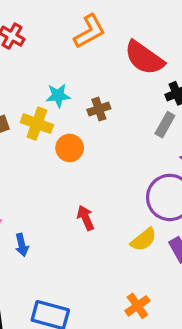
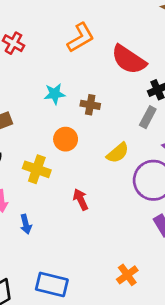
brown cross: (99, 109) -> (90, 105), turned 30
yellow cross: (37, 124) -> (37, 169), moved
yellow semicircle: (144, 240) -> (118, 153), moved

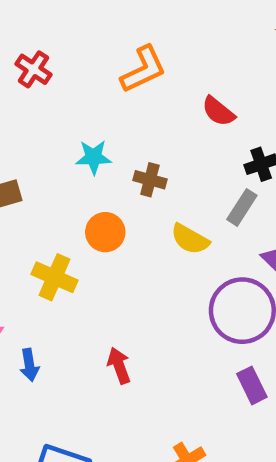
red semicircle: (129, 60) -> (218, 111), size x0.6
yellow semicircle: (118, 153) -> (190, 239), moved, turned 65
red arrow: (81, 199) -> (119, 366), moved

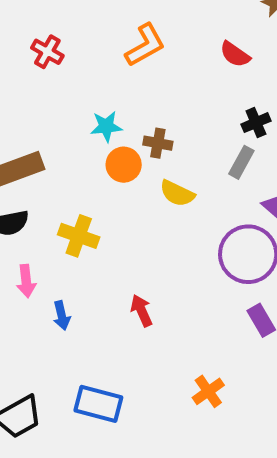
red semicircle: (218, 111) -> (235, 54), moved
orange circle: (105, 232) -> (124, 165), moved
yellow semicircle: (190, 239) -> (177, 193), moved

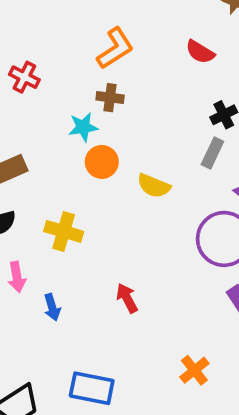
red cross: (47, 52) -> (24, 77), moved
brown cross: (158, 143) -> (110, 98), moved

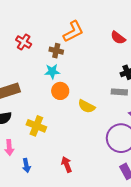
brown cross: (110, 98) -> (56, 51), moved
gray rectangle: (212, 153) -> (119, 92), turned 63

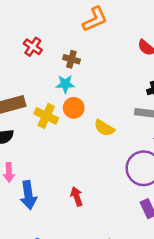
orange L-shape: (73, 31) -> (95, 19), moved
yellow cross: (36, 126) -> (46, 116), moved
blue arrow: (26, 165) -> (28, 195), size x1.6

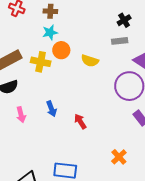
blue arrow: (28, 195) -> (51, 109), moved, size x0.7

